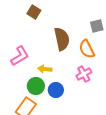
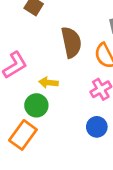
blue circle: (56, 90) -> (97, 127), moved

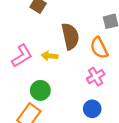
yellow arrow: (48, 83) -> (50, 56), moved

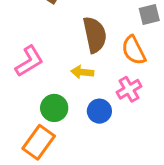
yellow arrow: (50, 56) -> (82, 72), moved
blue circle: (92, 109) -> (99, 111), moved

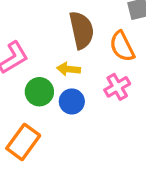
green circle: (54, 108) -> (39, 92), moved
blue circle: (99, 111) -> (72, 101), moved

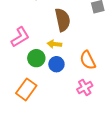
orange semicircle: (122, 46) -> (88, 60), moved
pink cross: (117, 87) -> (85, 87), moved

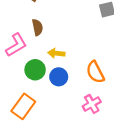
brown semicircle: (63, 20) -> (37, 27), moved, size x0.6

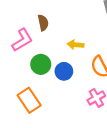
yellow arrow: (56, 53) -> (75, 45), moved
orange rectangle: (23, 106) -> (29, 100), turned -70

